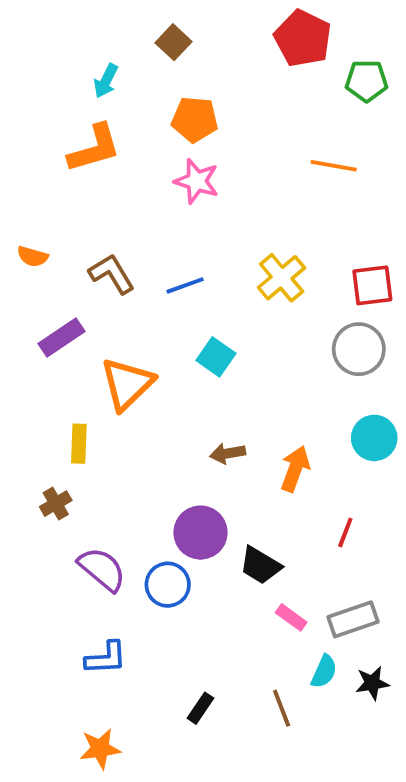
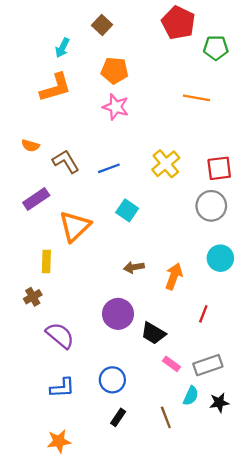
orange semicircle: (33, 256) -> (30, 146), moved
blue circle: (168, 585) -> (112, 380), moved

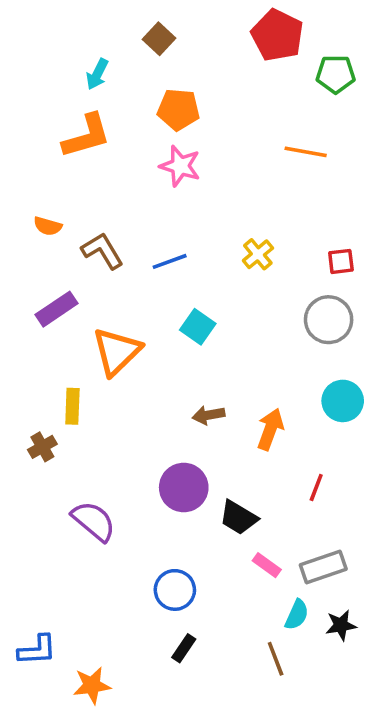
yellow cross: (166, 164) -> (258, 254), size x0.7
red square: (219, 168) -> (341, 261), size x0.7
brown cross: (33, 297) -> (42, 447), moved
blue L-shape: (62, 388) -> (37, 650), moved
brown line: (166, 417) -> (276, 659), moved

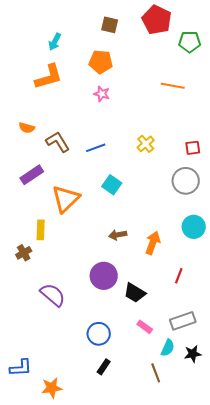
brown square: (159, 39) -> (110, 25), moved, turned -30
pink star: (180, 166) -> (102, 94), size x0.7
pink rectangle: (267, 565) -> (145, 327), moved

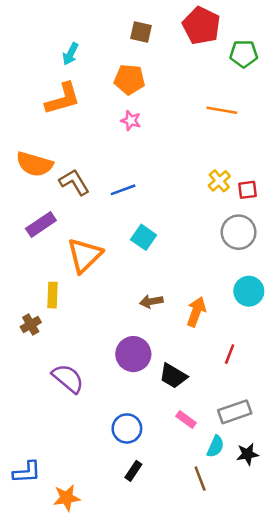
orange semicircle: (27, 128) -> (35, 164), size x1.8
yellow cross: (146, 144) -> (219, 181), moved

